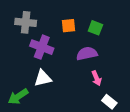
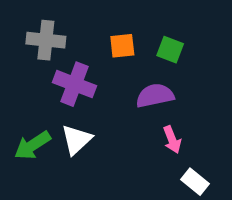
white triangle: (43, 78) -> (76, 140), turned -30
green arrow: (18, 96) -> (32, 145), moved

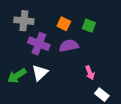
orange square: (122, 46) -> (64, 24), turned 32
purple semicircle: (155, 96) -> (69, 46), moved

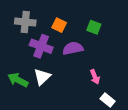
orange square: (64, 24) -> (59, 25), moved
green arrow: (17, 76) -> (18, 80), turned 60

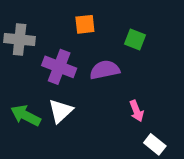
gray cross: (25, 22) -> (20, 40), moved
orange square: (59, 25) -> (85, 24), moved, turned -32

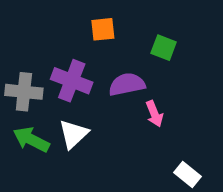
gray cross: (20, 40) -> (24, 92), moved
pink arrow: (137, 111) -> (154, 114), moved

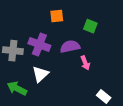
green arrow: (31, 140) -> (17, 88), moved

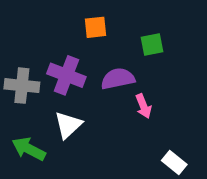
green square: (90, 26) -> (152, 44), turned -32

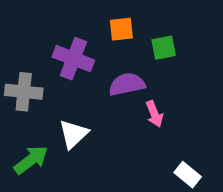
orange square: (96, 27) -> (121, 29), moved
purple cross: (66, 75) -> (73, 59), moved
green arrow: (29, 149) -> (31, 160), turned 116

